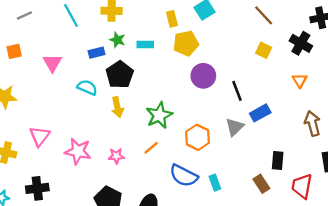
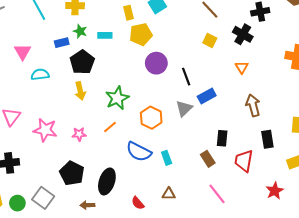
cyan semicircle: (87, 87) -> (40, 74), moved, turned -30

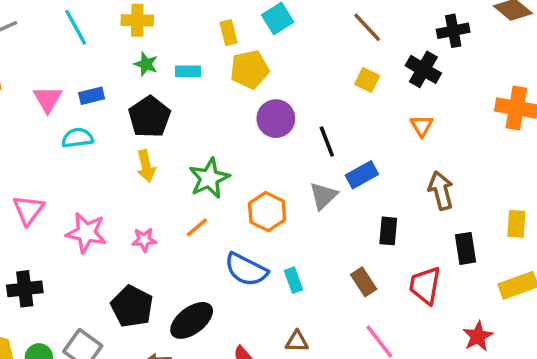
blue rectangle: (62, 43) -> (92, 96), moved
black rectangle: (222, 138) -> (388, 231), moved
black ellipse: (107, 181) -> (192, 320), turned 35

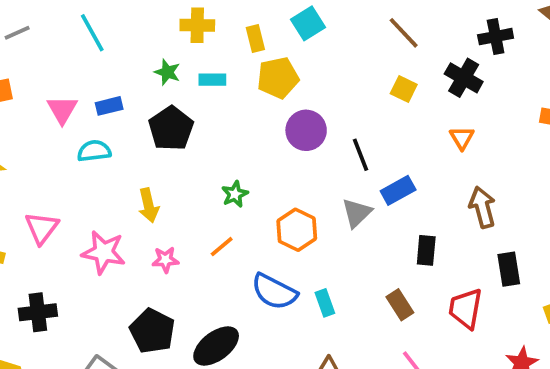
yellow cross: (137, 20) -> (197, 25), moved
yellow arrow: (146, 166) -> (149, 205), moved
green star: (209, 178) -> (235, 194), size x0.6

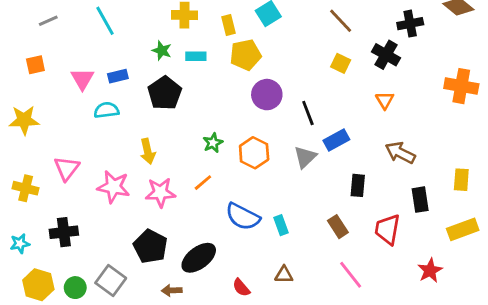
brown arrow: (482, 207) -> (400, 153), turned -48
orange hexagon: (297, 230) -> (254, 153), moved
pink star: (165, 260) -> (160, 192), size x1.5

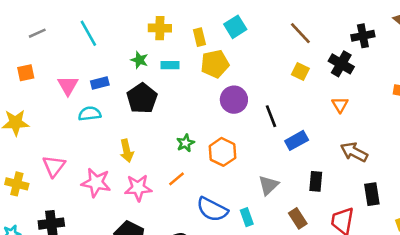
gray triangle: (305, 157) -> (268, 185), moved

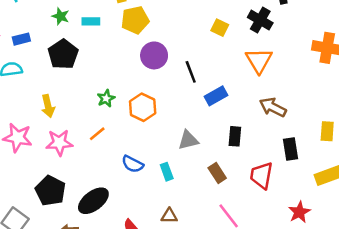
orange triangle: (340, 105) -> (259, 60), size x1.6
gray triangle: (268, 185) -> (188, 140), turned 30
blue semicircle: (212, 209) -> (133, 164), size x0.7

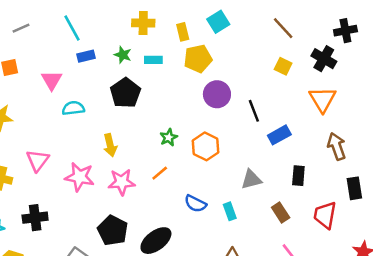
blue rectangle: (21, 39) -> (86, 56), moved
brown arrow: (273, 107) -> (337, 146), turned 44

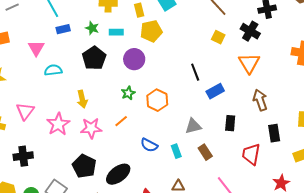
purple circle: (217, 94) -> (134, 59), moved
pink star: (80, 177) -> (58, 124), turned 30
brown rectangle: (281, 213) -> (205, 152), moved

